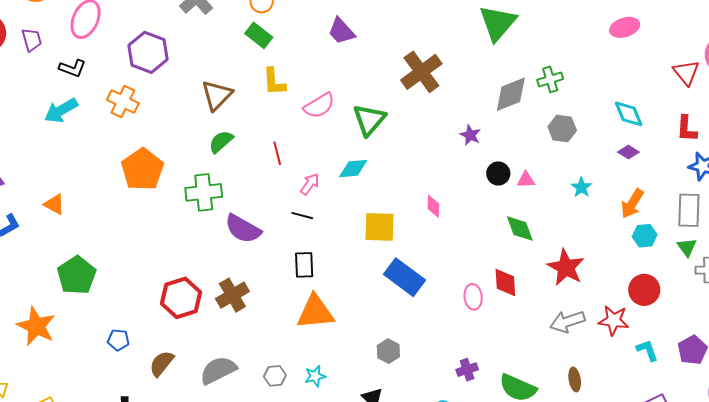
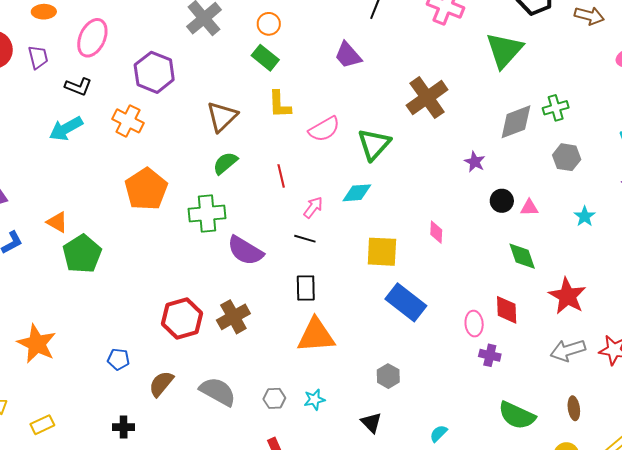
green pentagon: (77, 275) -> (82, 254), moved
gray semicircle: (218, 370) -> (218, 392), turned 54
purple cross: (467, 370) -> (490, 355), moved, turned 30

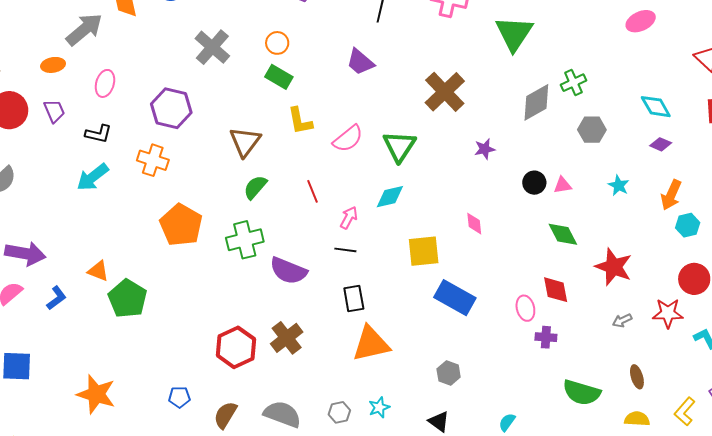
pink ellipse: (92, 38) -> (105, 83), size x0.7
purple star: (475, 162) -> (485, 149), moved, turned -30
gray arrow: (568, 350) -> (622, 320), size x0.6

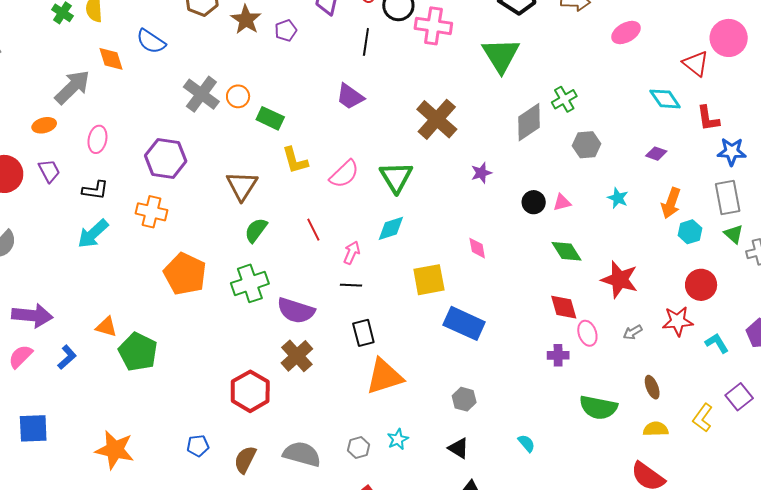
orange circle: (277, 43) -> (238, 96), moved
cyan diamond: (656, 107) -> (665, 99), moved
pink ellipse: (525, 308) -> (587, 333), moved
brown cross: (287, 338) -> (297, 356), moved
cyan semicircle: (507, 422) -> (526, 443), turned 108

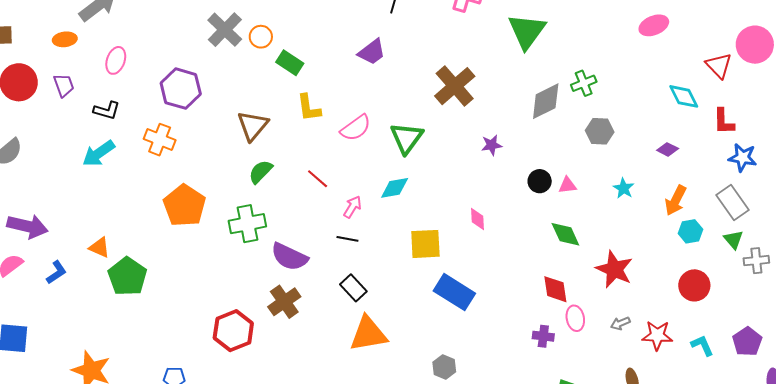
purple trapezoid: (350, 97) -> (372, 52), turned -80
gray rectangle: (728, 197) -> (733, 203), turned -32
red line: (313, 230) -> (318, 179), turned -30
red star: (678, 321) -> (657, 335), moved
black rectangle: (363, 333) -> (353, 288), turned -36

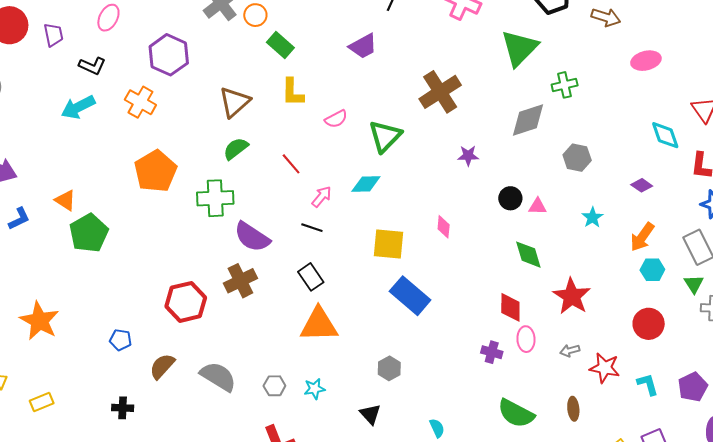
green cross: (584, 83) -> (565, 85), moved
pink semicircle: (356, 128) -> (336, 119), size x0.7

